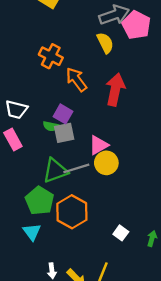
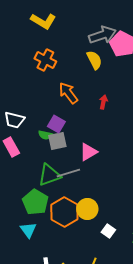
orange cross: (51, 56) -> (45, 60), moved
red arrow: (115, 90) -> (103, 102), size x0.5
yellow circle: (106, 163) -> (87, 209), moved

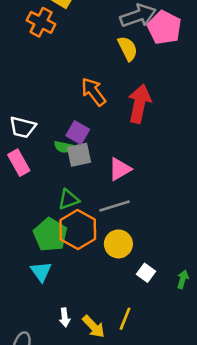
orange cross: (45, 60) -> (41, 22), moved
red arrow: (103, 102) -> (139, 104), size x2.0
gray line: (68, 173) -> (114, 206), moved
green triangle: (49, 175) -> (69, 199), size x0.7
orange hexagon: (64, 212) -> (78, 230), moved

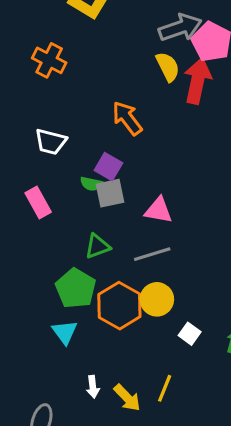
orange cross: (41, 22) -> (49, 60), moved
red arrow: (139, 104) -> (197, 81), moved
white trapezoid: (23, 127) -> (51, 142), moved
pink triangle: (120, 169) -> (158, 210), turned 40
orange hexagon: (78, 230) -> (119, 306), moved

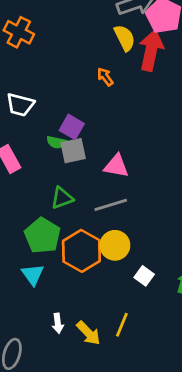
orange arrow: (127, 118) -> (105, 77), moved, size x0.6

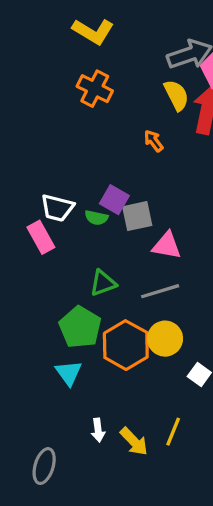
orange cross: (19, 32) -> (95, 89), moved
white trapezoid: (20, 105) -> (57, 208), moved
gray square: (73, 151) -> (137, 216), moved

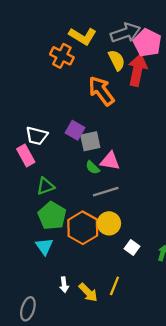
yellow L-shape: (93, 31) -> (83, 36), moved
orange arrow: (154, 141) -> (101, 91), size x2.0
green semicircle: (96, 218) -> (93, 168), moved, turned 32
green triangle: (103, 283) -> (45, 186), moved

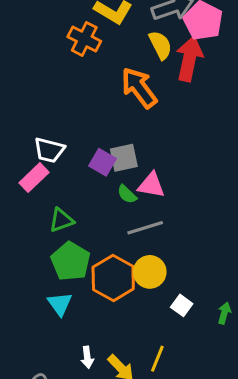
purple square: (75, 130) -> (103, 162), moved
pink rectangle: (26, 155) -> (34, 178), turned 75

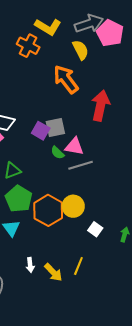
red arrow: (189, 59) -> (100, 105), moved
gray line: (145, 228) -> (81, 165), moved

